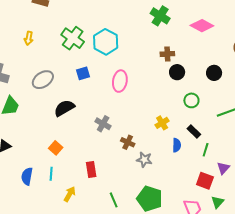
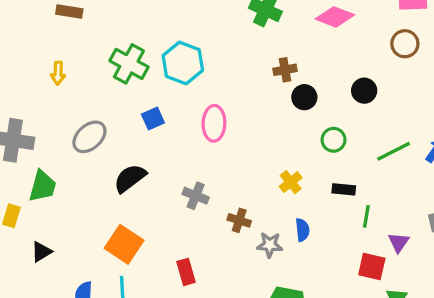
black rectangle: (194, 132) -> (344, 189), turned -32
blue semicircle: (177, 145) -> (302, 230), moved
orange square: (56, 148) -> (124, 244), size x1.6

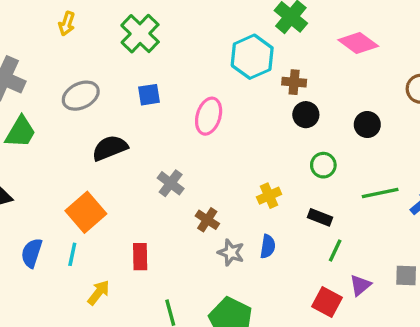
cyan hexagon: (183, 63) -> (252, 57), moved

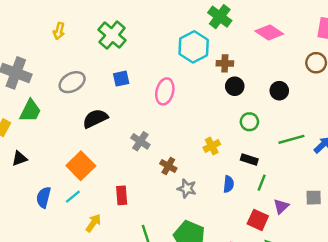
blue semicircle: (268, 246) -> (229, 184), moved
cyan line: (72, 254) -> (73, 197), turned 42

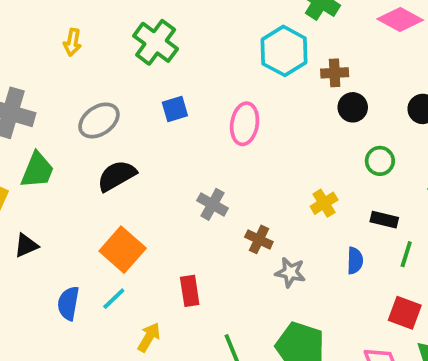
black semicircle: (95, 119) -> (117, 176), moved

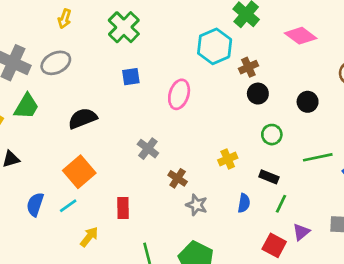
brown cross: (335, 73) -> (248, 67), turned -30
gray ellipse: (99, 120) -> (56, 63), moved

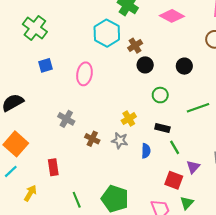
green line: (281, 204) -> (175, 147), turned -48
gray star: (197, 205) -> (120, 141), moved

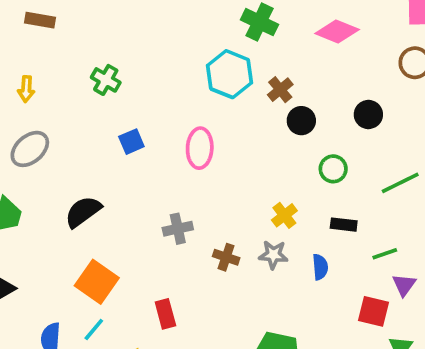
green cross: (35, 28) -> (106, 80), size x0.7
gray cross: (66, 119) -> (178, 229), turned -35
green line: (175, 147) -> (385, 254), moved, turned -72

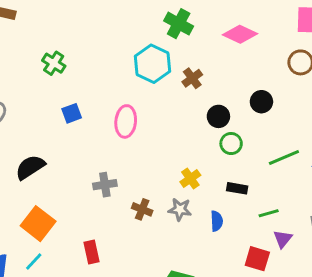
black circle: (301, 121) -> (218, 116), moved

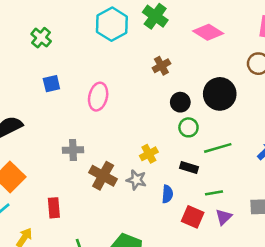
cyan hexagon: (153, 64) -> (112, 24), moved
black circle: (261, 102) -> (220, 94), size x1.6
green line: (284, 157) -> (218, 148), moved
brown cross: (142, 209) -> (103, 176), size x1.5
red square: (257, 259) -> (193, 217), moved

